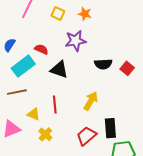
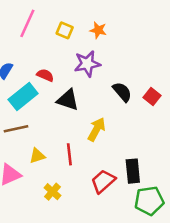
black semicircle: (103, 64) -> (122, 92), turned -126
yellow arrow: (91, 101) -> (97, 129), moved
red line: (55, 104) -> (69, 154), moved
yellow triangle: (34, 114) -> (37, 156), turned -40
yellow cross: (45, 134) -> (52, 192), moved

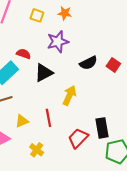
black semicircle: (122, 92) -> (88, 63), turned 108
black triangle: (68, 100) -> (44, 73), turned -42

